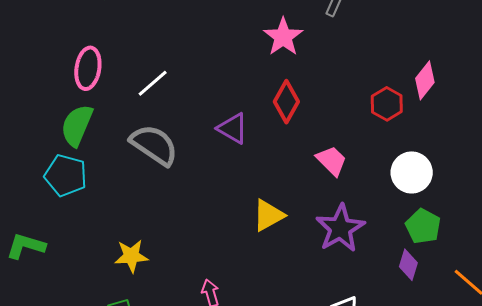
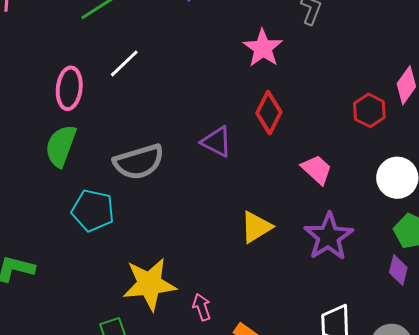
white line: (153, 83) -> (124, 63), moved
gray semicircle: (154, 145) -> (139, 162), turned 132
cyan pentagon: (66, 175) -> (93, 210), moved
yellow star: (131, 256) -> (149, 284), moved, size x1.6

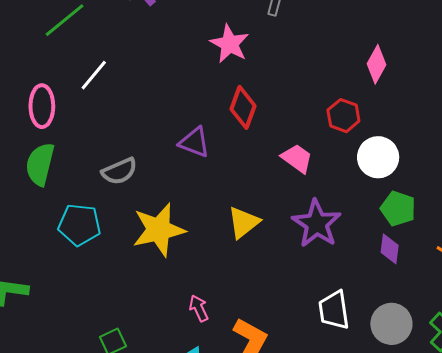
red hexagon: (369, 110) -> (343, 116), moved
gray semicircle: (139, 162) -> (119, 171), size x0.7
yellow star: (149, 284) -> (159, 230), moved

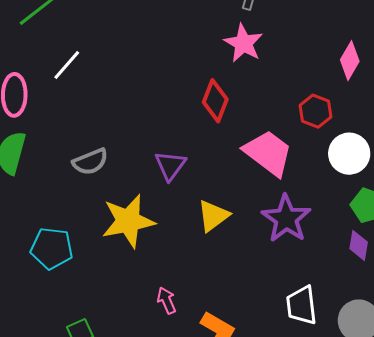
pink star: (230, 44) -> (243, 43), moved
purple triangle: (194, 142) -> (170, 165), moved, turned 44
pink trapezoid: (297, 158) -> (268, 153), size x1.6
cyan pentagon: (79, 225) -> (52, 248), moved

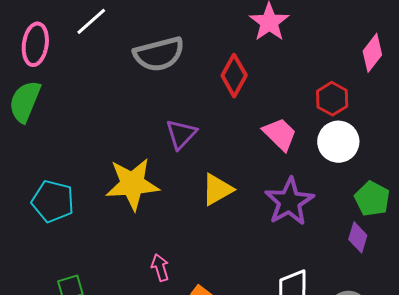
pink trapezoid: (268, 153) -> (280, 134), size x0.7
white circle: (349, 154) -> (338, 142), moved
gray semicircle: (90, 162) -> (159, 54), moved, size x1.4

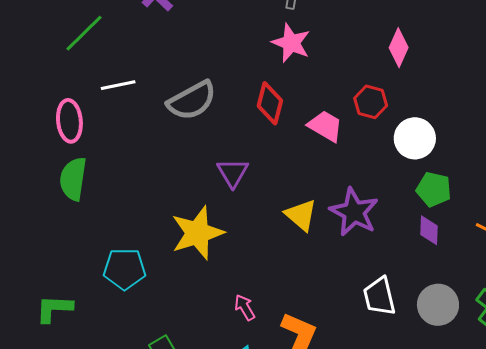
white line: (91, 21) -> (118, 85), turned 44
pink trapezoid: (280, 134) -> (325, 126), moved
white circle: (338, 142) -> (415, 138), moved
yellow triangle: (217, 189) -> (301, 215), moved, turned -36

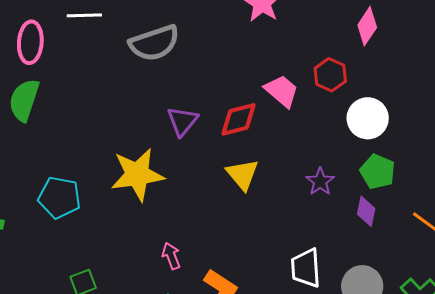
red diamond: (270, 103) -> (239, 119), moved, turned 51
purple star: (354, 212) -> (320, 182), moved, size x0.6

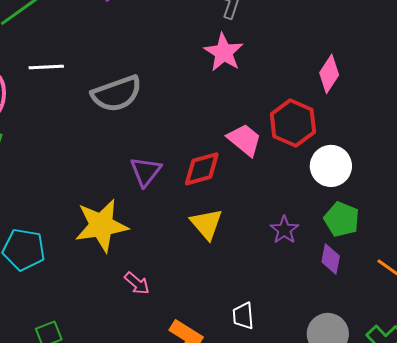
red hexagon: (330, 75) -> (293, 123), size x1.4
pink arrow: (171, 256) -> (137, 283), moved, turned 152
white trapezoid: (306, 268) -> (243, 316), moved, size x0.7

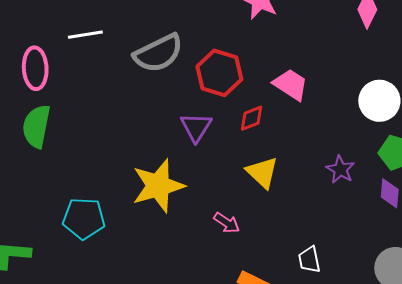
red hexagon: (293, 123) -> (219, 73), moved
red diamond: (202, 169) -> (251, 118), size x0.7
pink arrow: (137, 283) -> (227, 223), moved

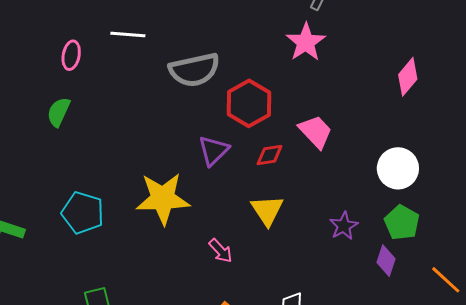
pink ellipse: (35, 68) -> (71, 55), size x0.7
green semicircle: (36, 126) -> (59, 112), size x0.7

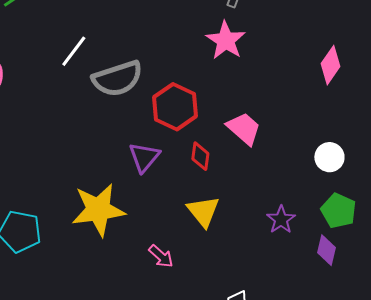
white line: (128, 34) -> (74, 51), moved, turned -52
red diamond: (269, 155) -> (200, 156), turned -68
white circle: (398, 168) -> (329, 157), size x0.7

